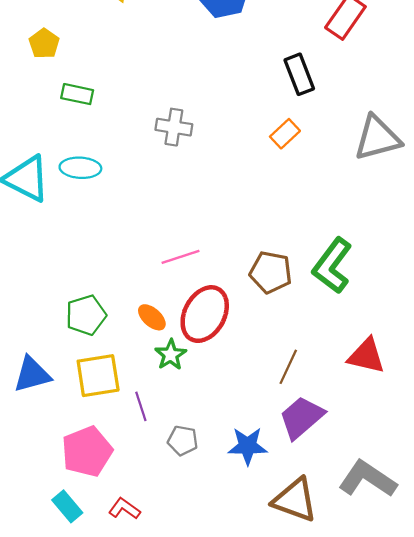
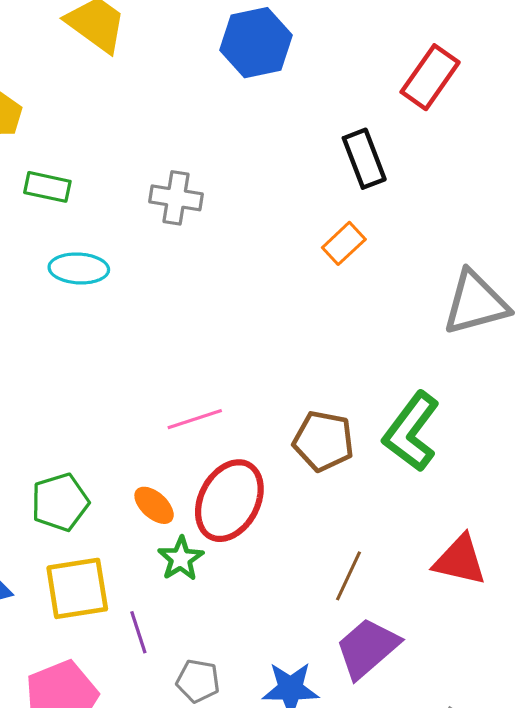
gray cross: (174, 127) -> (176, 198), moved
gray triangle: (377, 138) -> (476, 303), moved
cyan ellipse: (80, 168) -> (79, 268), moved

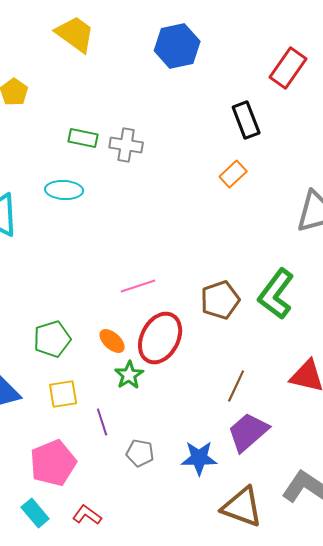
green rectangle: (47, 187) -> (83, 138), moved
brown pentagon: (323, 441) -> (220, 300), turned -30
yellow square: (77, 588) -> (63, 394), size x0.7

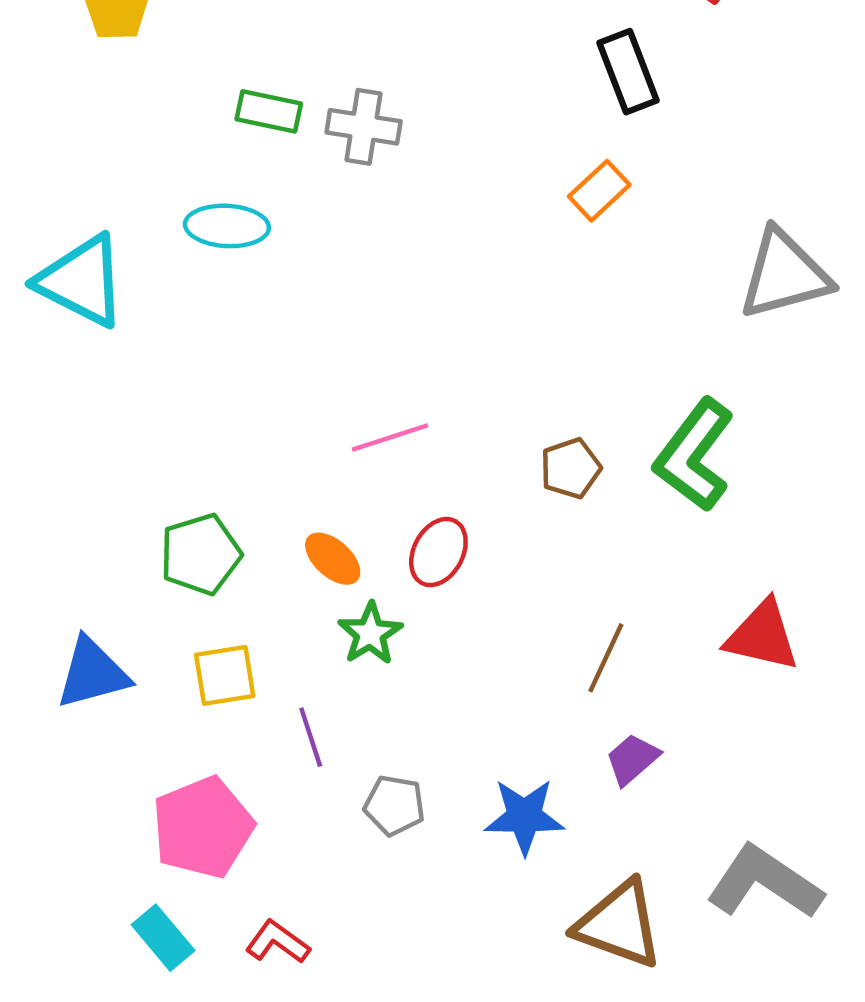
brown pentagon: (220, 300) -> (571, 468), size x0.7
red ellipse: (160, 338) -> (438, 552), size x0.6
purple trapezoid: (248, 432) -> (632, 759), size x0.6

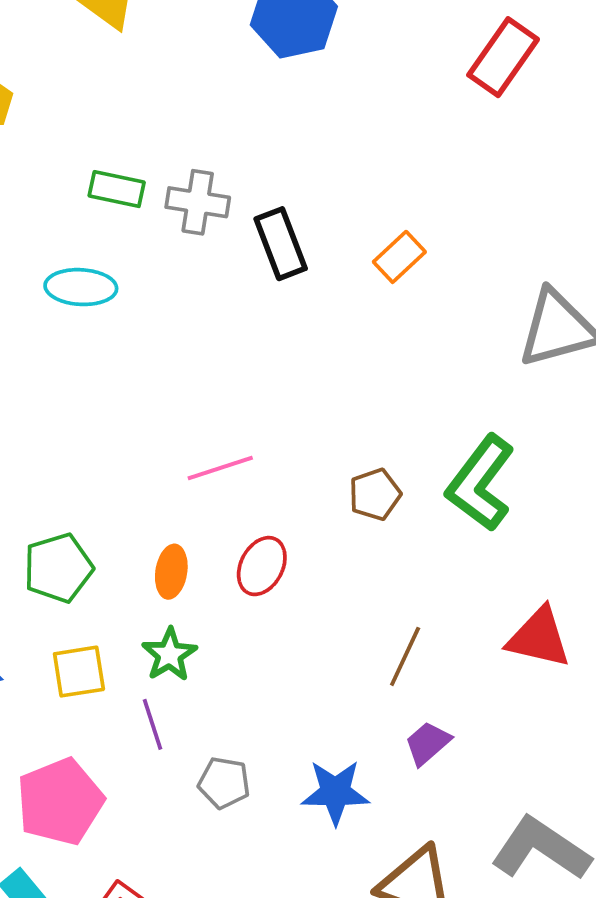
black rectangle: (628, 72) -> (281, 244), moved
orange ellipse: (333, 559) -> (171, 572), turned 57
green star: (370, 634) -> (169, 655), moved

